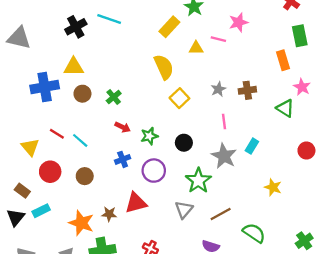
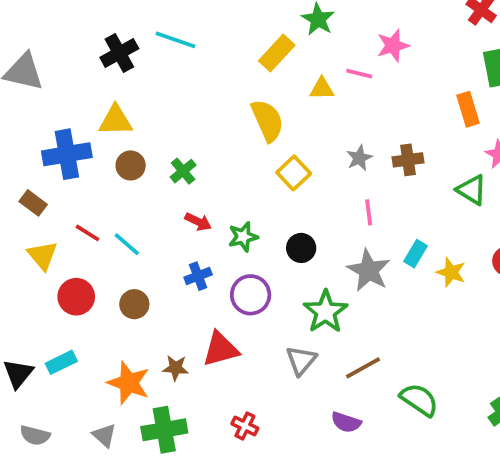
yellow star: (273, 187) -> (451, 272), moved
brown rectangle: (22, 191) -> (33, 203), moved

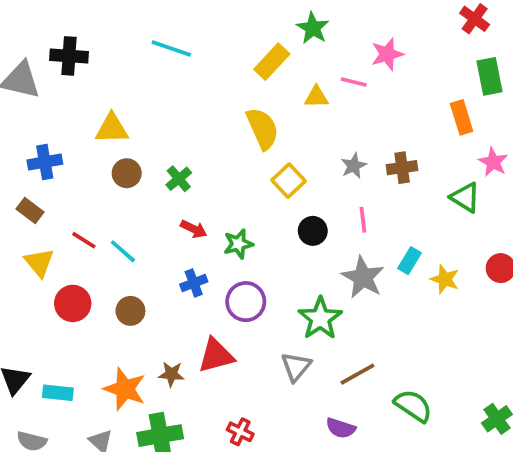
black cross: (119, 53) -> (69, 56), moved, turned 33
blue cross: (67, 154) -> (45, 162), moved, size x0.7
black circle: (301, 248) -> (313, 231), moved
cyan rectangle: (61, 362) -> (58, 393), moved, turned 32

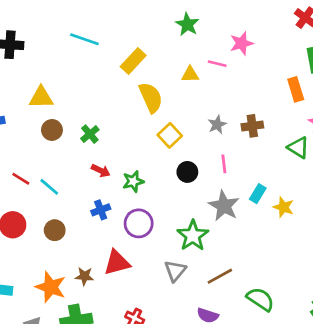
yellow rectangle: (272, 62) -> (133, 61), moved

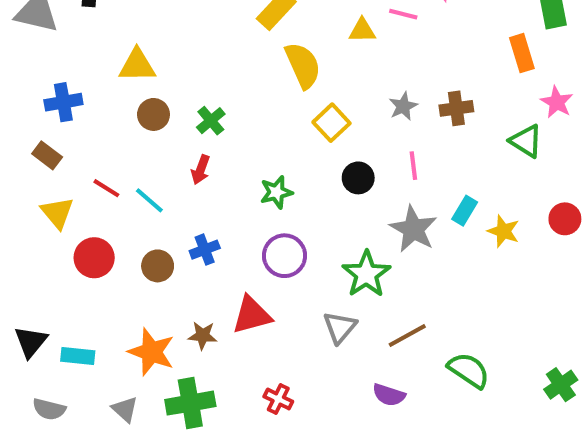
red arrow: (101, 171) -> (201, 170), moved, turned 84
blue cross: (101, 210) -> (205, 250), moved

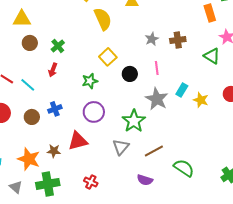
yellow square: (332, 123) -> (108, 57), moved

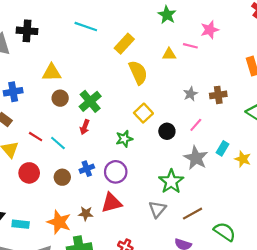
green cross: (58, 46) -> (90, 101), size x1.5
pink line: (157, 68) -> (196, 125), turned 48
purple circle: (94, 112) -> (116, 172), moved

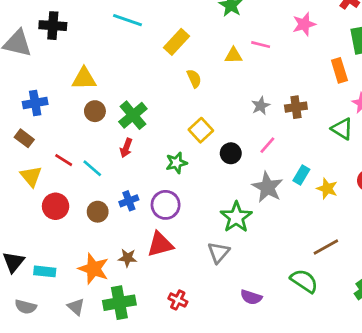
pink star: (210, 30) -> (304, 24), moved
yellow semicircle: (138, 73) -> (194, 79), size x0.6
brown line: (193, 214) -> (326, 247), moved

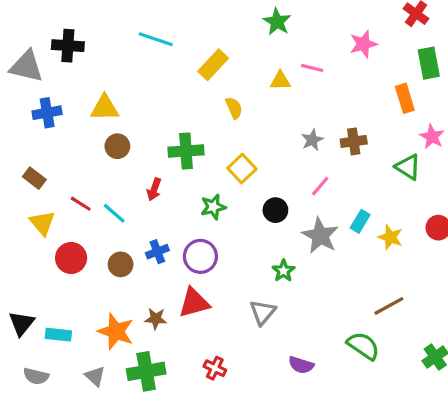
blue cross: (35, 103) -> (47, 113), moved
green cross: (133, 115) -> (186, 151), moved, turned 36
black circle: (231, 153) -> (275, 210), moved
green star: (236, 217) -> (283, 271), size x0.6

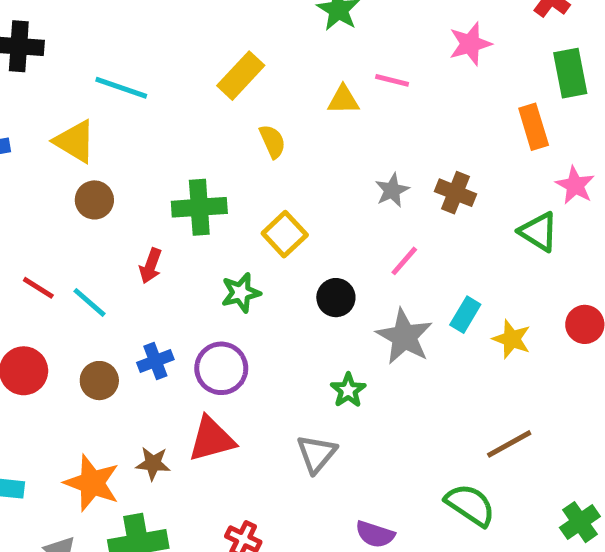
cyan line: (156, 39) -> (121, 88), moved
yellow triangle: (105, 108) -> (75, 141), turned 32
brown cross: (354, 141) -> (456, 193), turned 30

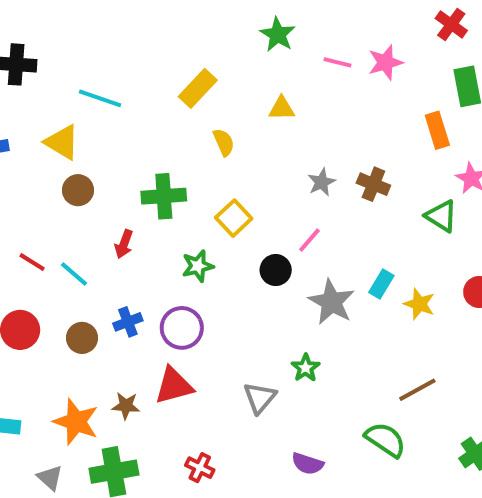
pink line: (392, 80) -> (337, 62), moved
pink line: (404, 261) -> (310, 240), moved
green star: (348, 390) -> (306, 368), moved

